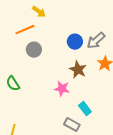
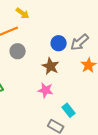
brown star: (78, 70) -> (51, 66), moved

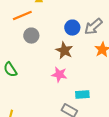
cyan rectangle: (69, 110) -> (82, 95), turned -56

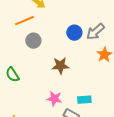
brown star: (64, 51) -> (60, 66), moved, turned -30
pink star: (59, 75) -> (54, 99), moved

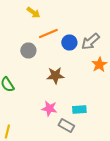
orange line: (24, 21) -> (48, 34), moved

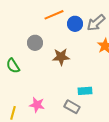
gray circle: (28, 50) -> (35, 43), moved
pink star: (49, 108) -> (37, 105), moved

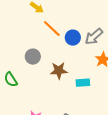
orange line: (54, 15) -> (52, 29), turned 66
cyan rectangle: (85, 91) -> (83, 83), moved

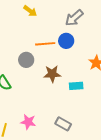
orange line: (52, 29) -> (45, 44), moved, turned -48
gray arrow: (94, 37) -> (74, 18), moved

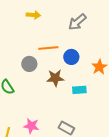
yellow arrow: (30, 11) -> (33, 15), turned -32
blue circle: (66, 41) -> (71, 57), moved

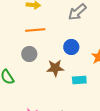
orange line: (48, 48) -> (35, 30), moved

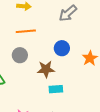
cyan rectangle: (79, 80) -> (56, 89), moved

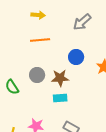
gray circle: (20, 55) -> (37, 75), moved
cyan rectangle: (56, 89) -> (60, 98), moved

